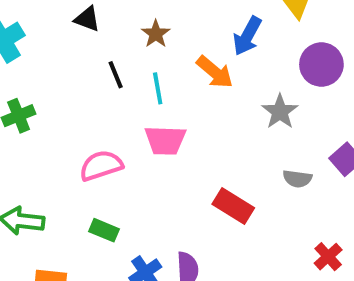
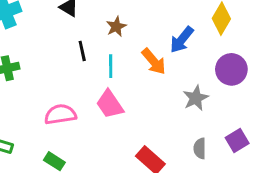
pink trapezoid: (165, 140) -> (110, 104), turned 44
gray semicircle: (297, 179) -> (200, 148), turned 72

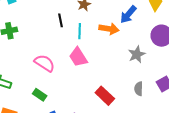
orange arrow: (154, 61) -> (109, 29), turned -42
pink semicircle: (60, 114) -> (45, 63), turned 40

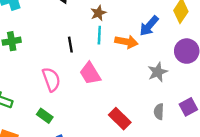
black line: (60, 20) -> (70, 45), moved
cyan line: (80, 31) -> (99, 35), moved
pink semicircle: (45, 63) -> (51, 79), turned 35

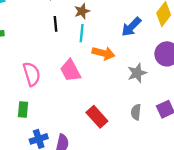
orange arrow: (126, 42) -> (104, 53), moved
black line: (70, 45) -> (55, 24), moved
green rectangle: (45, 116) -> (23, 110), turned 56

